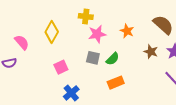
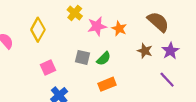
yellow cross: (86, 17) -> (75, 13), turned 32
pink star: (97, 34) -> (97, 26), moved

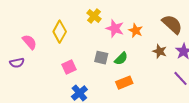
pink star: (97, 26) -> (115, 28), turned 30

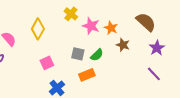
brown star: (160, 51) -> (123, 45), moved
orange rectangle: (124, 83) -> (87, 75), moved

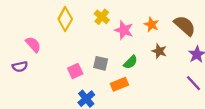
orange star: (111, 28) -> (151, 25), moved
yellow diamond: (38, 29) -> (65, 19), moved
gray square: (78, 54) -> (101, 63), moved

